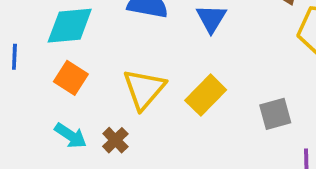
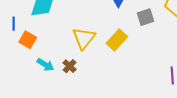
orange square: (71, 78) -> (28, 40), moved
gray square: (275, 114) -> (146, 17), moved

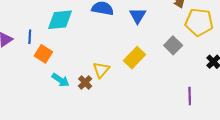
gray square: (146, 17) -> (173, 45), moved, turned -30
yellow triangle: (84, 38) -> (101, 70), moved, size x0.7

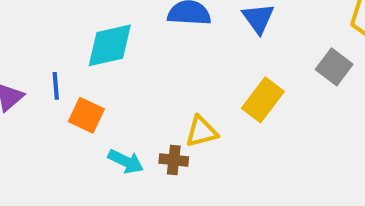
yellow triangle: (101, 70) -> (201, 132), turned 42
brown cross: (85, 82) -> (174, 160), turned -32

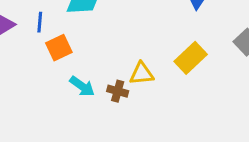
orange square: (86, 115) -> (59, 48), turned 30

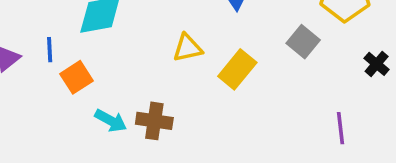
yellow triangle: (142, 74) -> (188, 48), moved
brown cross: (118, 91) -> (154, 121), size x1.4

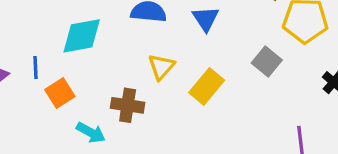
yellow triangle: (188, 48) -> (161, 67), turned -36
brown cross: (154, 121) -> (128, 105), moved

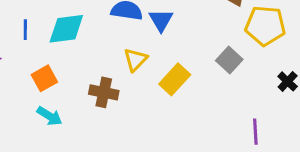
blue triangle: (206, 19) -> (161, 20), moved
blue line: (35, 68) -> (25, 30), moved
cyan arrow: (91, 133) -> (50, 116), moved

